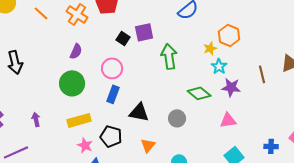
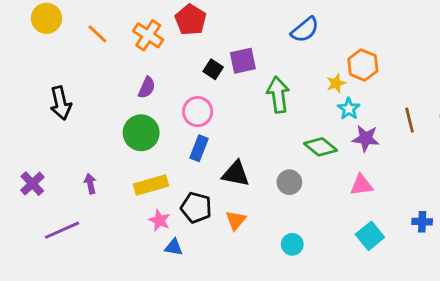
orange triangle: (148, 145) -> (236, 220), moved

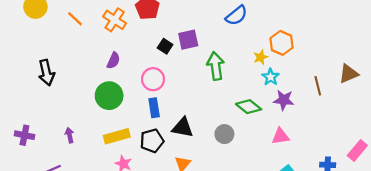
blue rectangle: (199, 148) -> (154, 108), turned -30
purple cross: (32, 184) -> (24, 135), turned -36
black pentagon: (196, 208) -> (152, 141), moved, turned -30

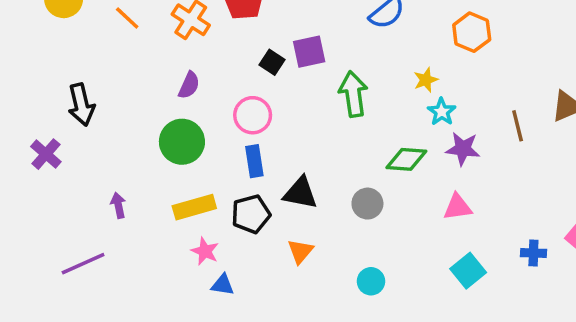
orange hexagon: (282, 43) -> (472, 32), moved
green diamond: (249, 107) -> (406, 159), turned -35
purple cross: (24, 135) -> (46, 154), moved, turned 30

